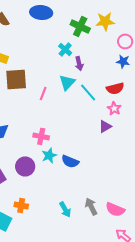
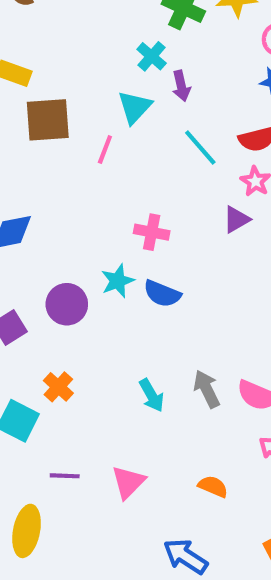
cyan triangle: (67, 82) -> (135, 107), moved
pink cross: (41, 136) -> (152, 232), moved
orange cross: (21, 205) -> (58, 387), turned 32

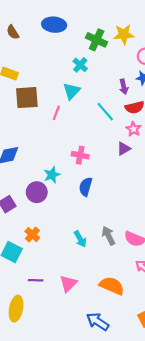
purple arrow: (181, 86) -> (124, 87), moved
cyan star: (118, 281) -> (52, 175), moved
blue semicircle: (162, 294) -> (86, 187), turned 84
orange semicircle: (213, 486) -> (112, 286), size x1.6

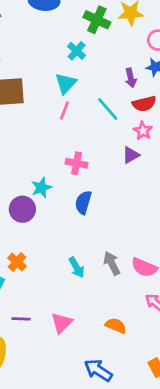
pink line: (56, 113) -> (64, 110), moved
orange semicircle: (112, 286) -> (116, 326), size x0.7

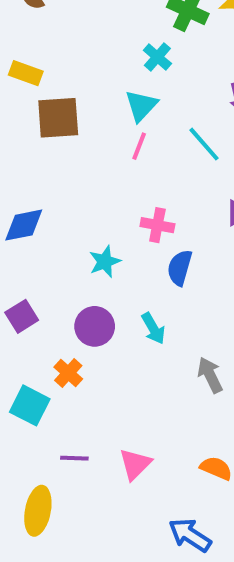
blue semicircle: (83, 202) -> (180, 268), moved
purple circle: (22, 209) -> (95, 326), moved
cyan arrow: (77, 267) -> (153, 328), moved

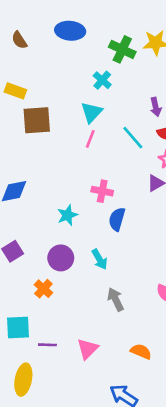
gray arrow: (210, 375) -> (116, 299), moved
cyan square: (30, 405) -> (18, 327), moved, turned -30

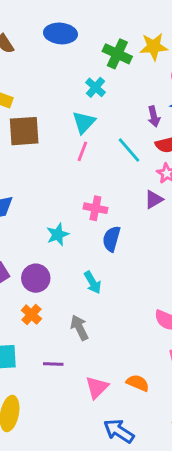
purple circle: (61, 258) -> (36, 278), moved
gray arrow: (116, 299) -> (79, 328), moved
purple line: (47, 345) -> (53, 364), moved
pink triangle: (88, 349) -> (97, 387), moved

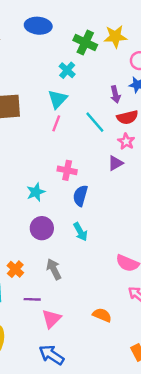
purple circle: (36, 278) -> (42, 228), moved
cyan arrow: (93, 282) -> (80, 232), moved
orange cross: (31, 315) -> (15, 269), moved
pink triangle: (97, 387) -> (51, 319), moved
blue arrow: (119, 431) -> (51, 355), moved

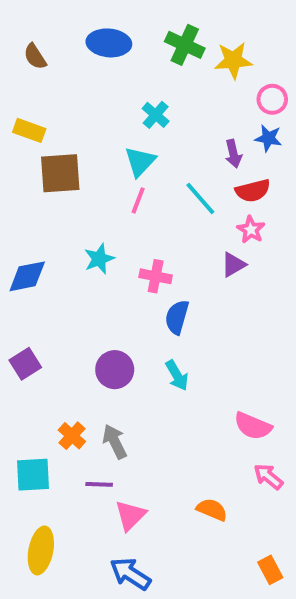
green cross: (85, 43) -> (185, 45), moved
cyan star: (36, 192) -> (99, 259), moved
gray arrow: (54, 269) -> (115, 442), moved

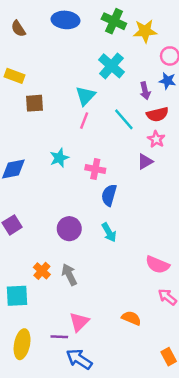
cyan cross: (156, 115) -> (111, 66), moved, size x1.5
brown square: (60, 173) -> (34, 103), size x0.7
purple line: (99, 484) -> (59, 337), moved

